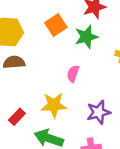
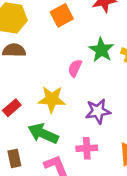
green star: (86, 37) -> (101, 50), moved, turned -30

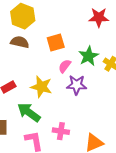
orange square: (62, 15) -> (56, 42), moved
purple star: (98, 111) -> (77, 85), moved

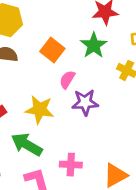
orange square: (56, 42) -> (52, 50), turned -30
green star: (88, 56) -> (94, 45), moved

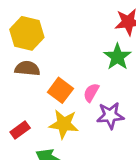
orange square: (52, 50) -> (60, 90), moved

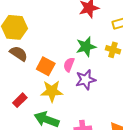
green star: (117, 57) -> (86, 47), moved, turned 30
brown semicircle: (27, 68) -> (19, 53), turned 36

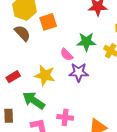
pink semicircle: (69, 65) -> (67, 55), turned -80
orange square: (46, 66) -> (48, 22), moved, turned 30

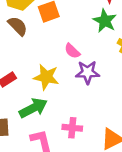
green star: (86, 42) -> (105, 21), moved, turned 30
green arrow: (34, 100) -> (33, 108), turned 120

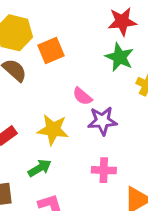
green arrow: (33, 108) -> (40, 168), size x0.7
pink cross: (72, 128) -> (104, 170), moved

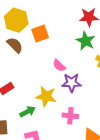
yellow star: (53, 130) -> (46, 96), moved

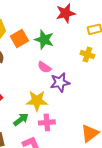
green star: (86, 41) -> (44, 40), moved
pink cross: (70, 116) -> (47, 122), moved

